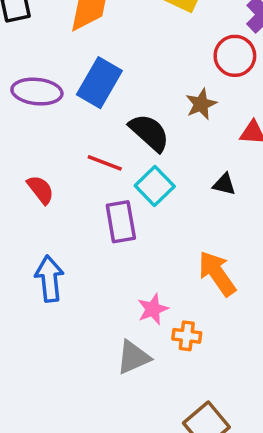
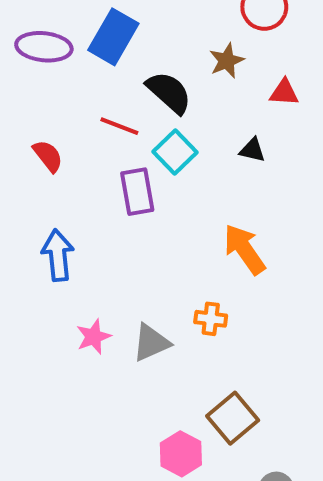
pink star: (153, 309) -> (94, 337), moved

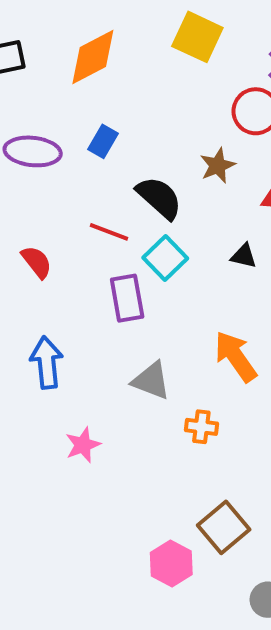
blue rectangle: (113, 37) -> (103, 141), size x0.6
gray triangle: (151, 343) -> (151, 381), moved, turned 45

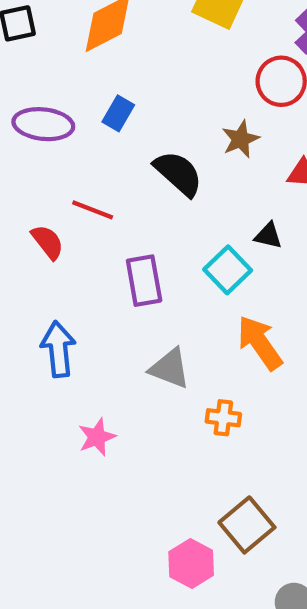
red line: (109, 232) -> (93, 210), moved
cyan square: (165, 258) -> (228, 270), moved

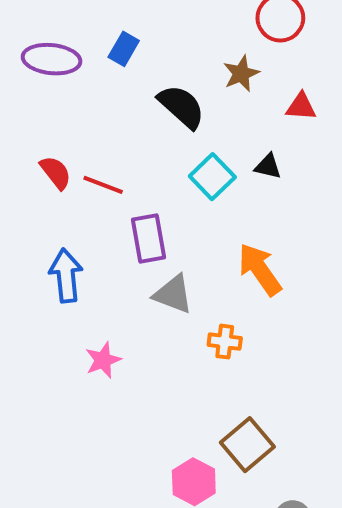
red line: (93, 210) -> (103, 185), moved
cyan square: (228, 270) -> (212, 177), moved
purple rectangle: (144, 281) -> (148, 238), moved

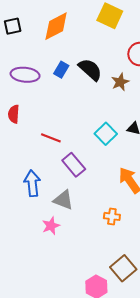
black semicircle: (181, 107) -> (90, 70), moved
red semicircle: (56, 173) -> (14, 114), moved, turned -138
purple rectangle: (148, 238) -> (74, 165), turned -30
gray triangle: (173, 294) -> (63, 200), moved

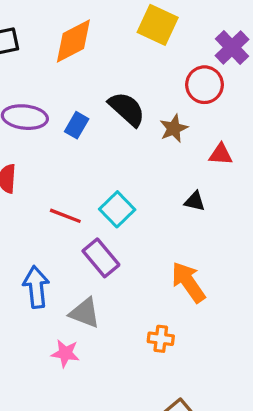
blue rectangle: (61, 70) -> (77, 125), moved
cyan square: (106, 134) -> (117, 209), moved
pink star: (51, 226) -> (65, 353), turned 30

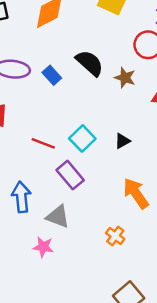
blue rectangle: (77, 125) -> (52, 75), turned -72
brown star: (174, 128) -> (125, 78), turned -30
black triangle: (195, 201) -> (122, 141), moved, turned -42
orange cross: (161, 339) -> (115, 236), turned 30

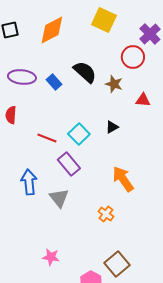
black triangle: (122, 141) -> (112, 127), moved
gray triangle: (58, 217) -> (59, 198), turned 30
pink star: (43, 247) -> (51, 257), moved

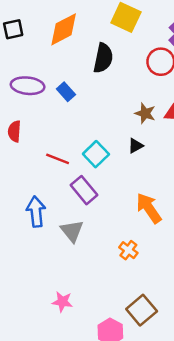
black semicircle: (85, 72) -> (103, 58), moved, turned 60
brown star: (114, 84) -> (145, 113), moved

